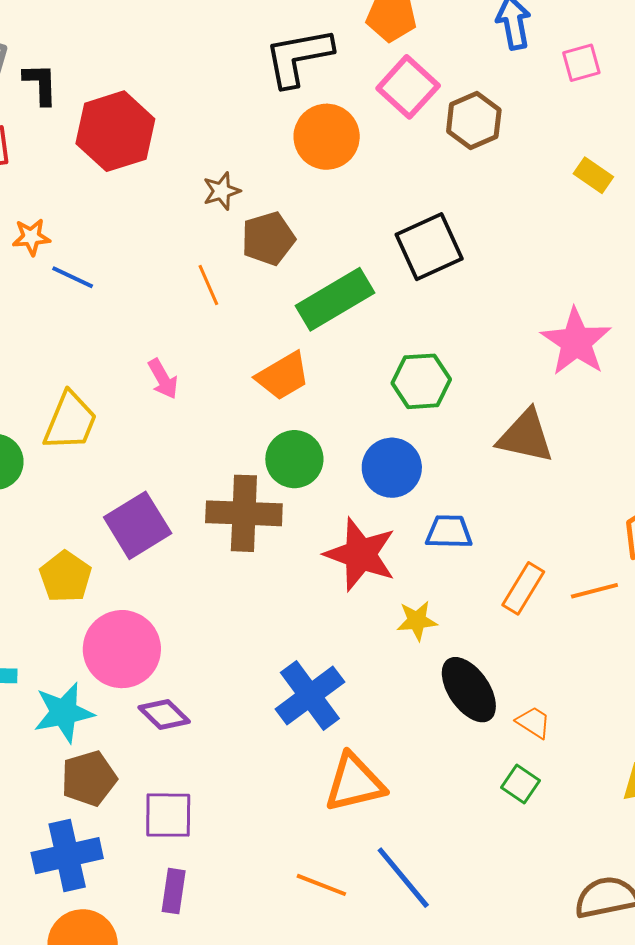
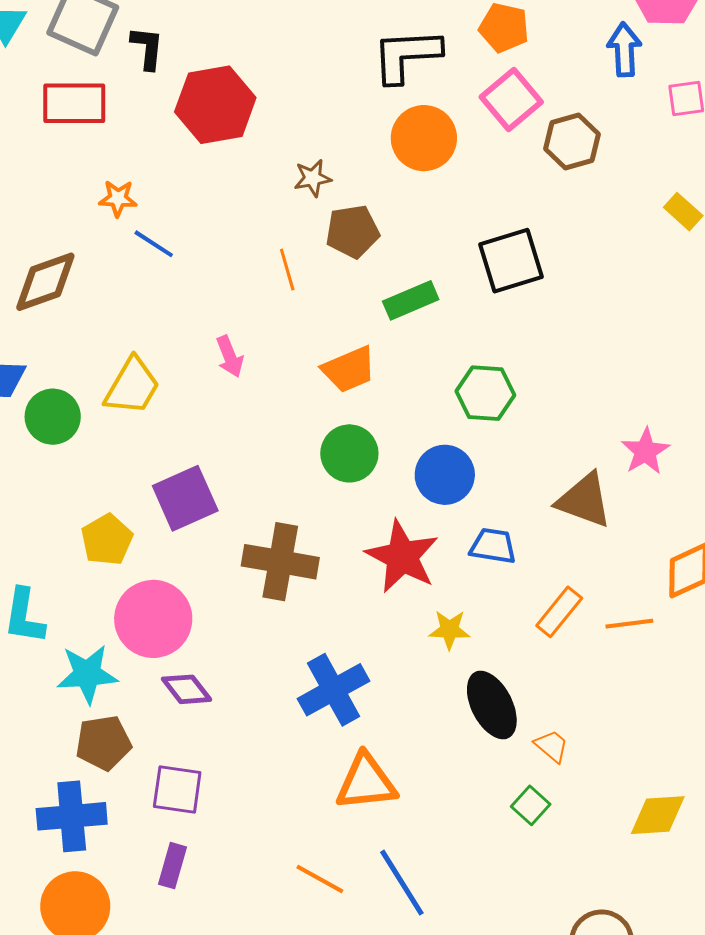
green rectangle: (335, 299) -> (411, 300), size x0.7
pink star: (576, 342) -> (645, 451), moved, size x0.7
brown triangle: (526, 436) -> (584, 500), moved
brown cross: (244, 513) -> (280, 562), moved

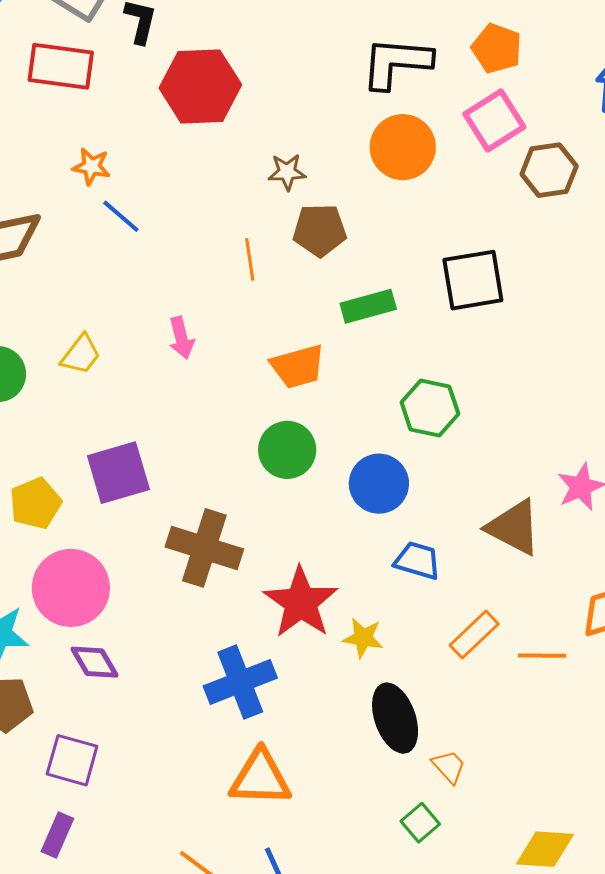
yellow trapezoid: (132, 386) -> (81, 355), size x0.7
red star: (402, 557) -> (301, 602), moved

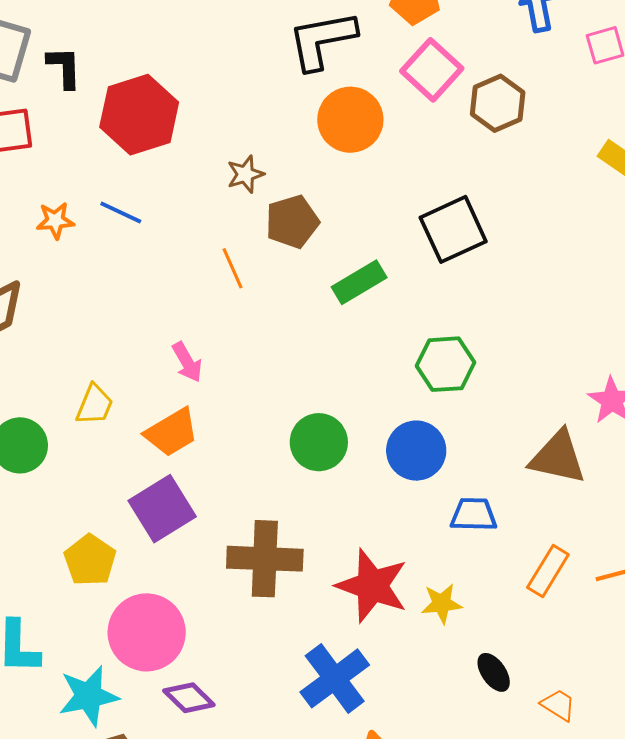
blue line: (121, 216) -> (121, 212), moved
orange trapezoid: (298, 367) -> (172, 432), moved
black ellipse: (395, 718) -> (494, 672), size x0.6

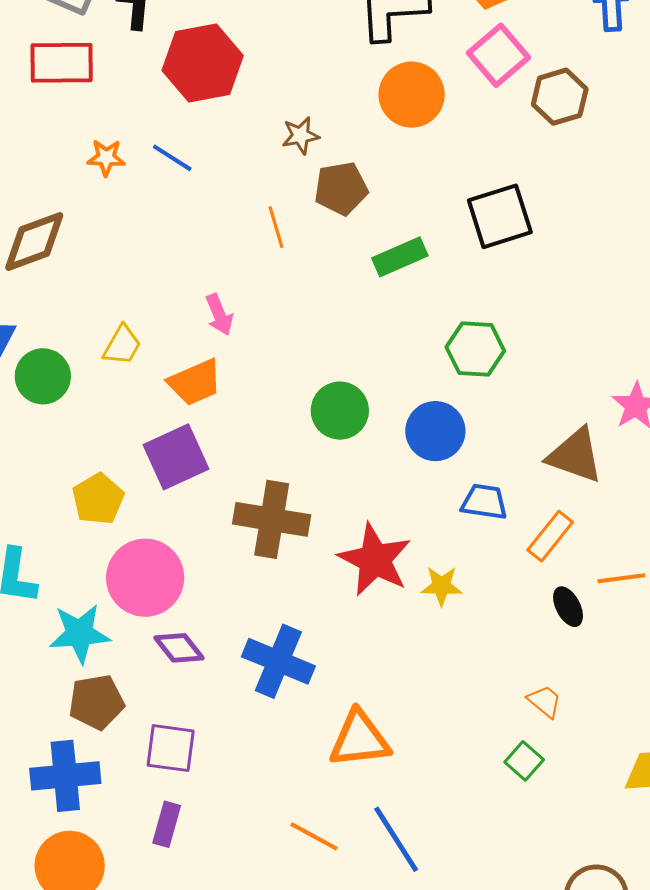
orange rectangle: (548, 571) -> (550, 536), moved
black ellipse: (494, 672) -> (568, 607), moved
blue cross: (335, 678) -> (278, 661), moved, turned -38

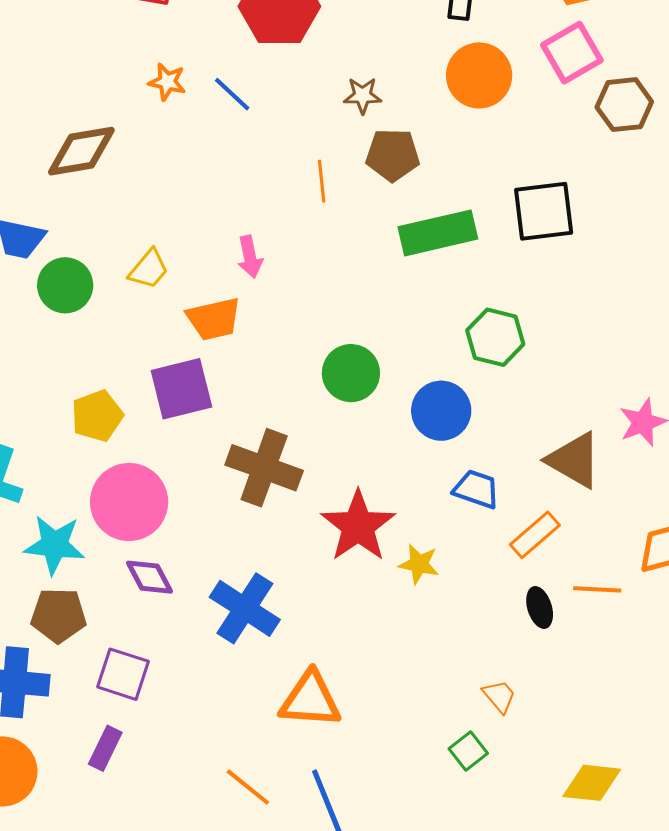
green rectangle: (400, 257) -> (438, 233), size x1.4

